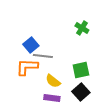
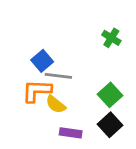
green square: (81, 70) -> (110, 95), turned -30
yellow semicircle: (53, 81) -> (56, 104), moved

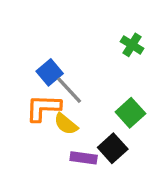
gray line: (58, 76) -> (69, 90), turned 40
black square: (110, 125) -> (113, 148), moved

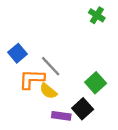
green cross: (132, 45) -> (97, 15), moved
blue square: (50, 72) -> (17, 53), moved

